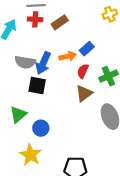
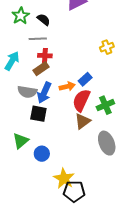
red cross: (35, 19) -> (45, 56), moved
brown rectangle: (60, 22) -> (41, 69), moved
red semicircle: (83, 71) -> (81, 100), size x1.6
yellow star: (30, 155) -> (64, 178), moved

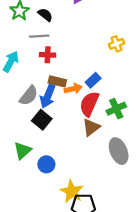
brown rectangle: (41, 69) -> (57, 81), moved, turned 49
gray semicircle: (27, 92) -> (29, 96), turned -60
black square: (38, 114) -> (42, 120), turned 30

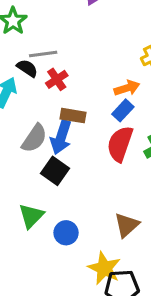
black semicircle: (45, 15) -> (27, 68), moved
red cross: (48, 55) -> (57, 79), turned -32
orange arrow: (73, 89) -> (127, 88), moved
brown triangle: (91, 127) -> (127, 225), moved

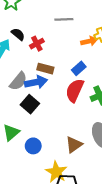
gray line: (43, 54) -> (64, 19), moved
orange arrow: (127, 88) -> (89, 41), moved
blue arrow: (61, 137) -> (36, 82), turned -125

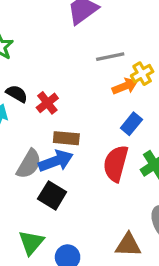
gray line: (64, 19) -> (110, 57), moved
blue rectangle: (79, 68) -> (131, 124), moved
brown triangle: (74, 145) -> (128, 245), turned 48

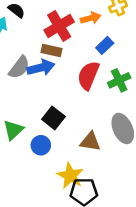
orange arrow: (125, 86) -> (91, 18), moved
red cross: (47, 103) -> (59, 26), moved, size x1.6
black square: (52, 195) -> (53, 118), moved

